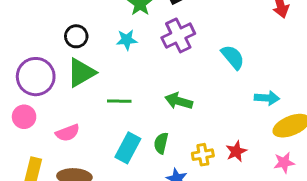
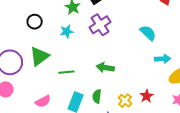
black circle: (76, 36) -> (35, 22), moved
cyan semicircle: (233, 57) -> (148, 33), moved
pink semicircle: (68, 133) -> (43, 101), moved
yellow cross: (203, 155) -> (125, 101), turned -32

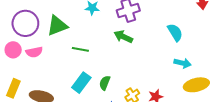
green arrow: (105, 68) -> (123, 37), moved
pink semicircle: (43, 101) -> (34, 52), moved

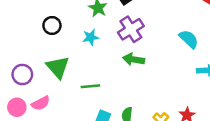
purple circle: (25, 23) -> (22, 75), size x0.7
green triangle: (57, 26) -> (58, 67), turned -35

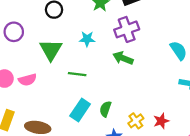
cyan star: (91, 37) -> (87, 39), moved
purple circle: (22, 75) -> (14, 32), moved

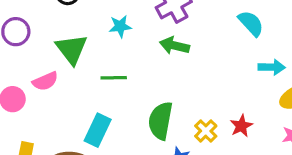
pink semicircle: (27, 80) -> (45, 81), moved
green semicircle: (105, 109) -> (161, 121), size x1.6
cyan rectangle: (80, 110) -> (98, 130), moved

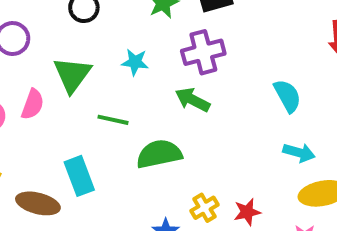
pink semicircle: (45, 81) -> (33, 104), turned -60
green semicircle: (161, 121) -> (159, 154), moved, turned 54
cyan rectangle: (98, 130) -> (79, 176), turned -60

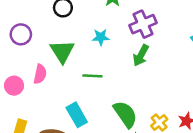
green arrow: (193, 100) -> (141, 55), turned -80
green semicircle: (159, 154) -> (125, 114), moved, turned 76

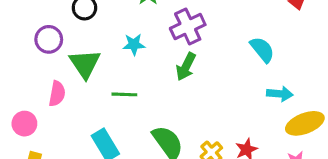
purple circle: (21, 34) -> (49, 39), moved
pink circle: (14, 86) -> (24, 124), moved

